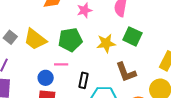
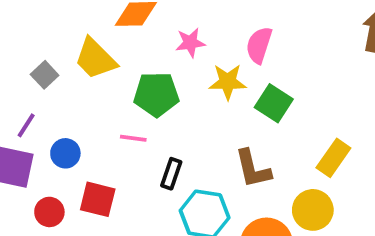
yellow trapezoid: (35, 39) -> (95, 59), moved
yellow star: (106, 43) -> (228, 82), moved
blue circle: (46, 78) -> (65, 153), moved

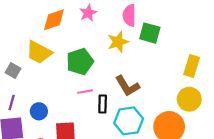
pink star: (190, 43) -> (88, 13), moved
green square: (274, 103) -> (150, 33), moved
pink line: (133, 138) -> (85, 92), moved
brown L-shape: (253, 169) -> (127, 86), moved

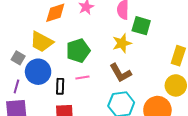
yellow star: (118, 42) -> (122, 43), moved
black rectangle: (103, 104) -> (60, 86), moved
blue circle: (39, 111) -> (38, 72), moved, size x1.6

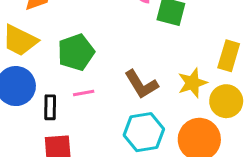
yellow star: (122, 43) -> (192, 83), moved

